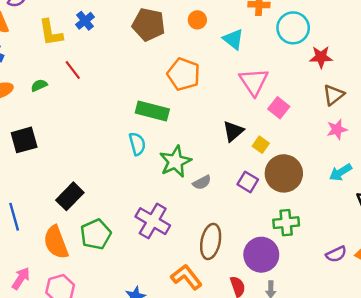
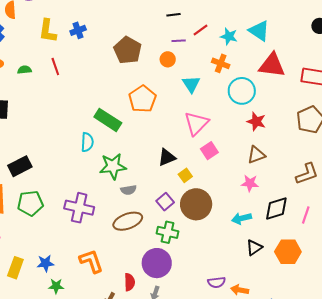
purple cross: (153, 221) -> (79, 208), turned -36
green cross: (286, 223) -> (168, 232), moved
brown ellipse: (211, 241) -> (128, 221), moved, turned 40

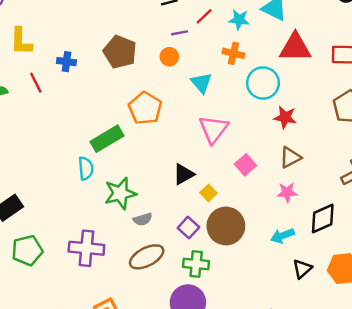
blue cross: (78, 30) -> (66, 62), moved, turned 35
green rectangle: (108, 120) -> (107, 139), turned -56
pink square: (209, 151) -> (245, 165), moved

